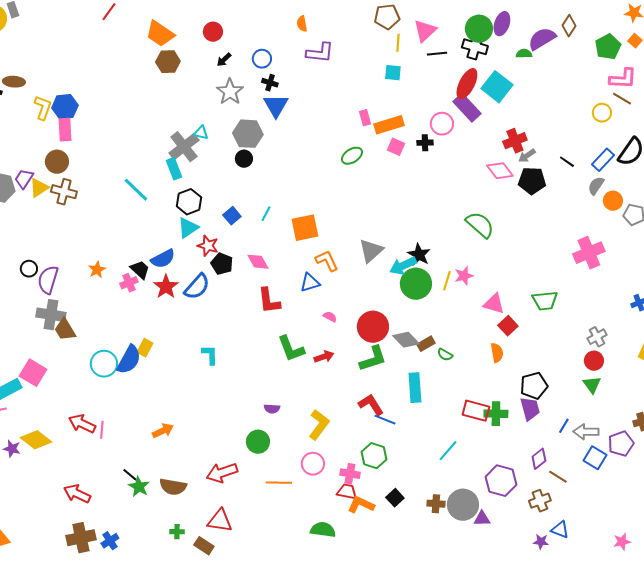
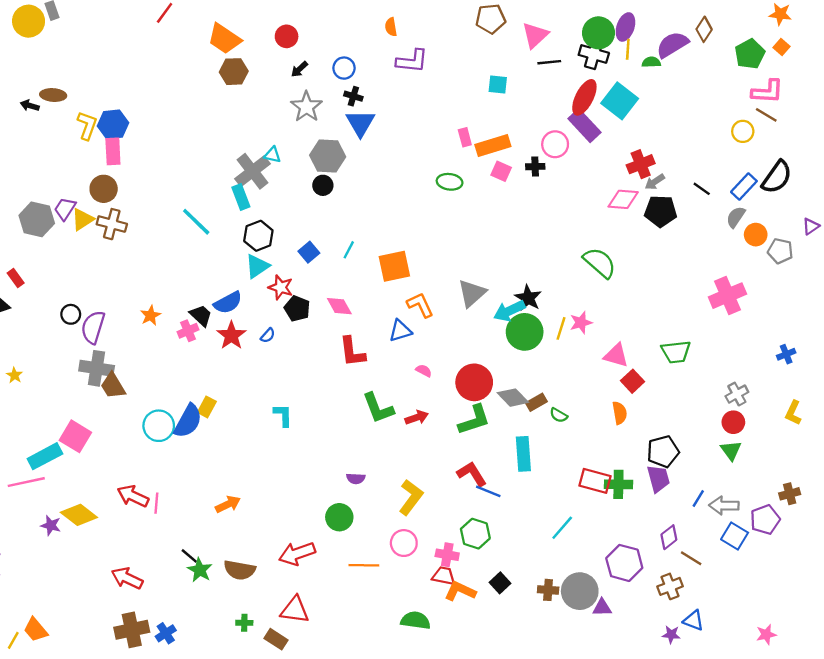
yellow line: (398, 43) -> (628, 49), moved
green ellipse: (352, 156) -> (450, 182), turned 40
pink diamond: (500, 171) -> (623, 199), turned -48
blue semicircle: (197, 287) -> (268, 335), size x0.5

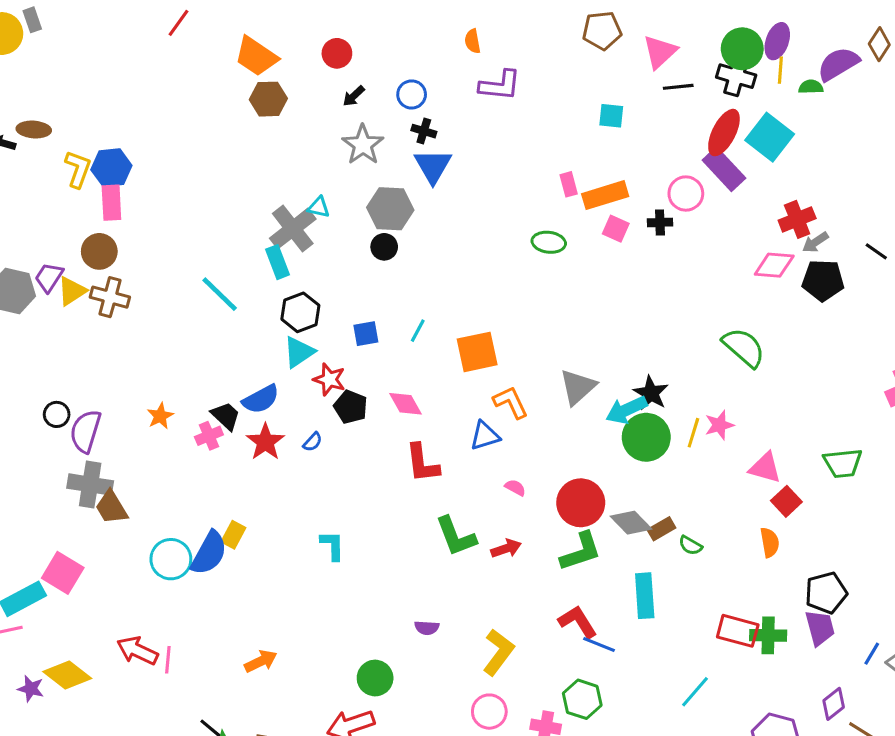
blue square: (309, 252) -> (366, 334), turned 30
green circle: (339, 517) -> (375, 678), moved

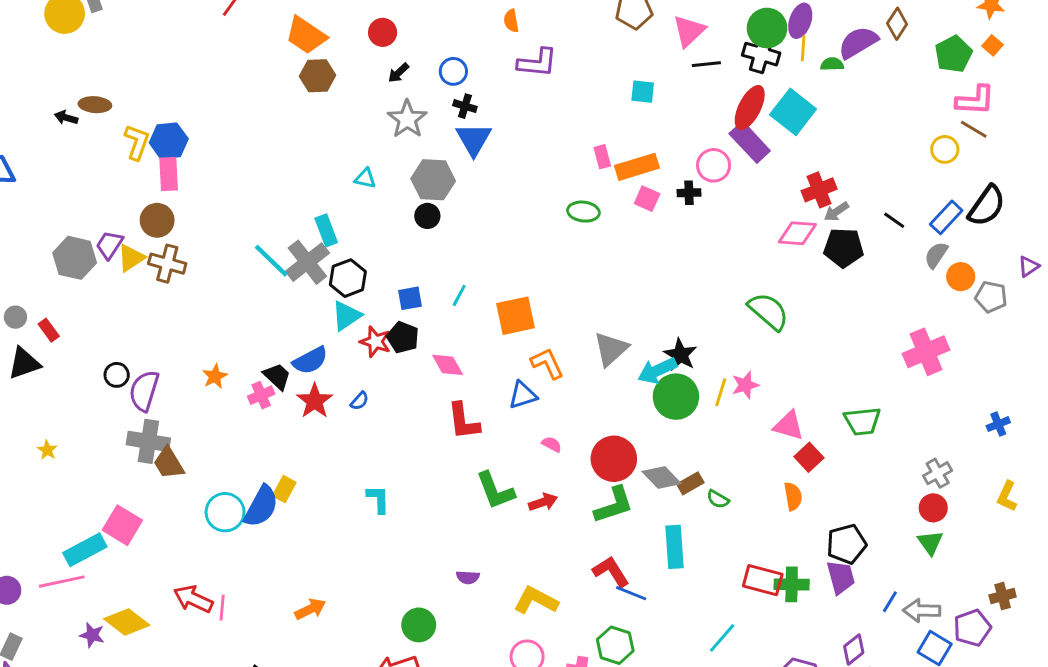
gray cross: (293, 229) -> (307, 262), moved
black pentagon: (351, 407) -> (403, 337), moved
yellow L-shape: (498, 652) -> (536, 600), turned -99

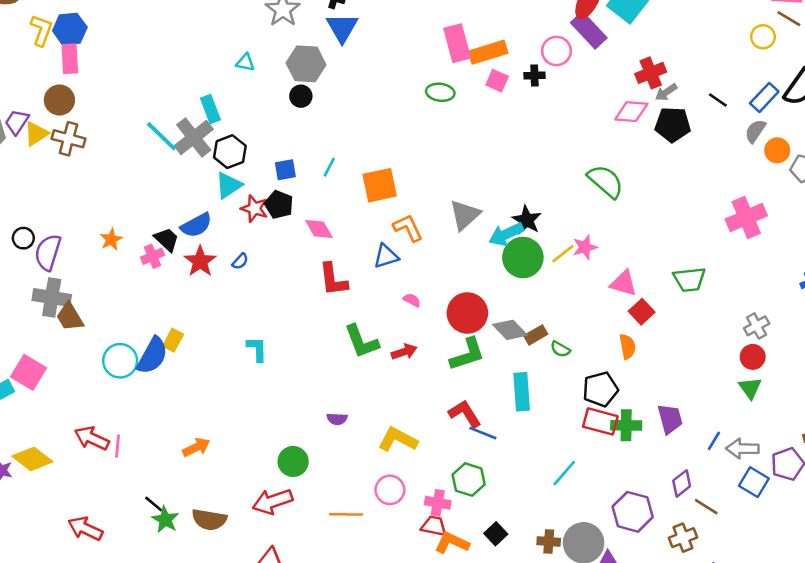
pink rectangle: (602, 157) -> (457, 43), size x1.8
yellow line: (721, 392) -> (563, 254), turned 35
black pentagon: (847, 544) -> (600, 389), moved

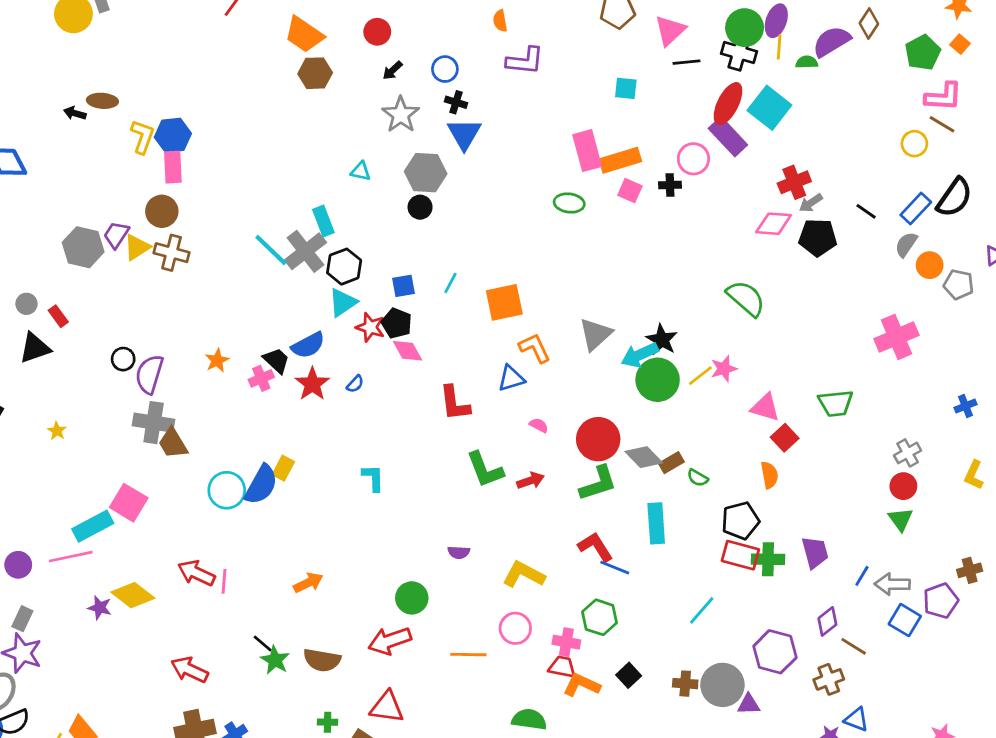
pink diamond: (319, 229) -> (408, 351), moved

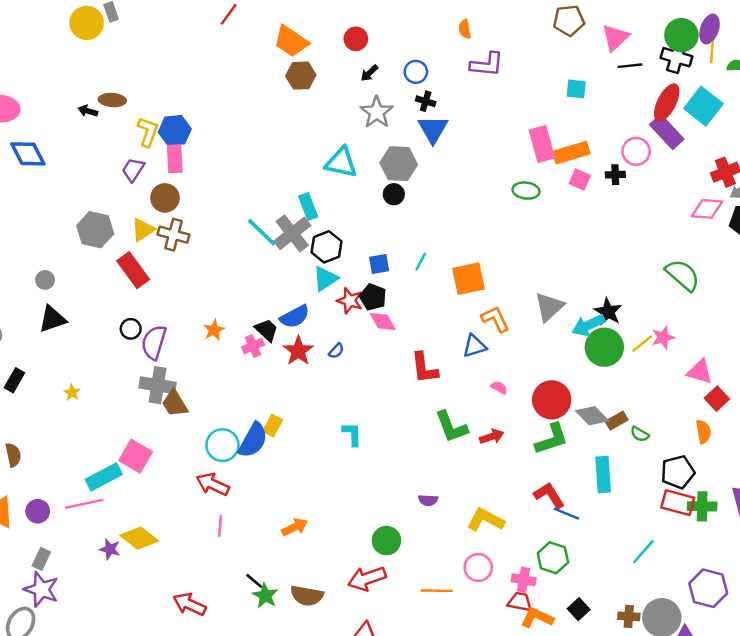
cyan triangle: (361, 171) -> (341, 162), size x1.8
purple trapezoid: (116, 235) -> (133, 170), moved
red rectangle: (58, 316) -> (133, 270), moved, size x1.8
red arrow: (196, 573) -> (213, 484), moved

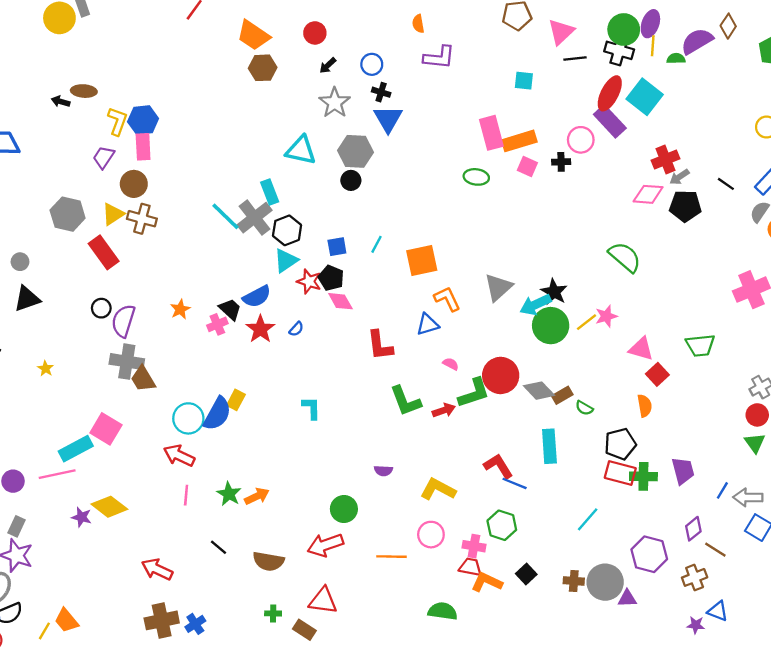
green L-shape: (552, 439) -> (474, 393), moved
green star: (265, 596) -> (229, 494), moved

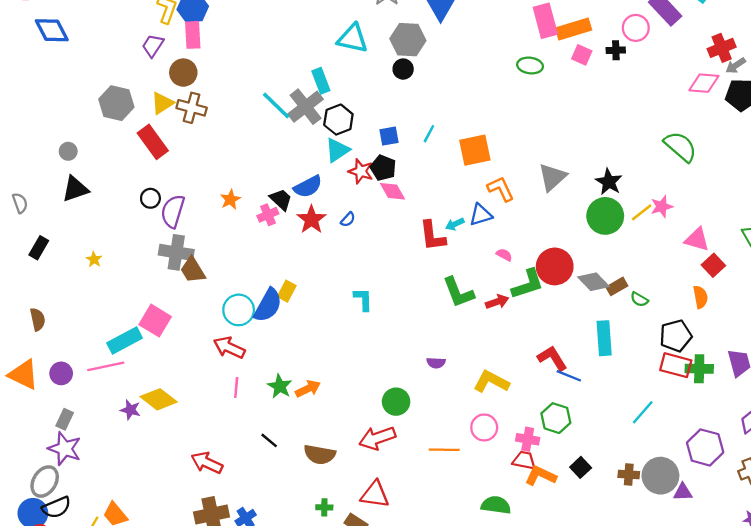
cyan arrow: (535, 305) -> (455, 224), moved, size x0.6

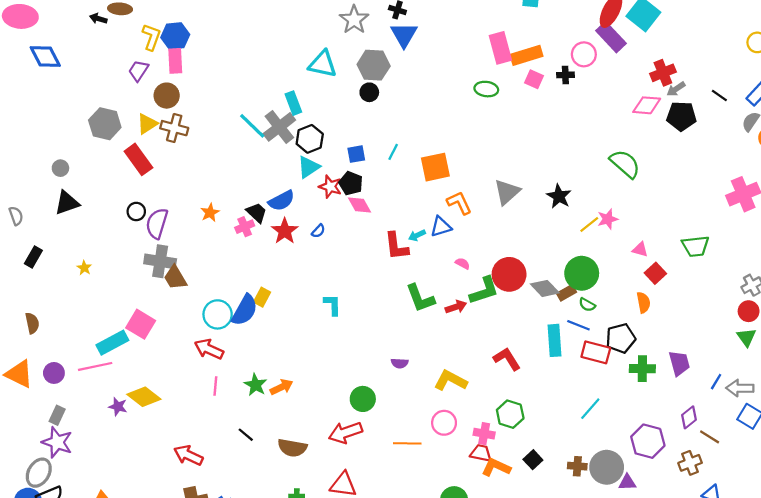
green circle: (605, 216) -> (582, 273), moved
pink triangle: (697, 239) -> (640, 249), size x0.7
red rectangle: (676, 365) -> (596, 352), moved
blue line: (569, 376) -> (578, 325), moved

